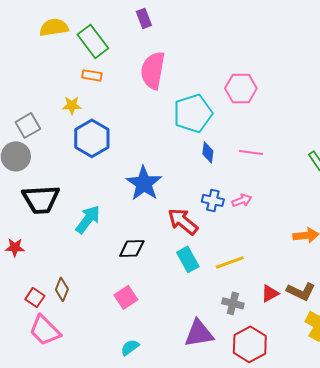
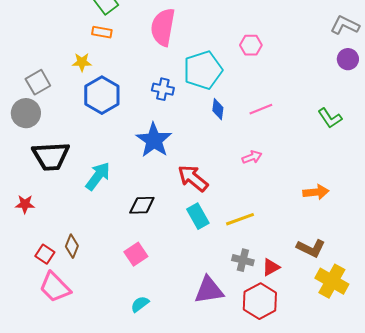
pink hexagon: (241, 88) -> (251, 45), size x0.7
pink line: (251, 152) -> (261, 109), turned -30
blue cross: (213, 200) -> (163, 89), moved
red triangle: (270, 293) -> (271, 267), moved

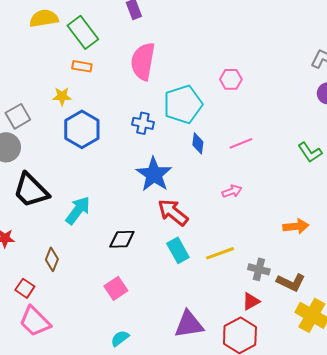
blue star: (154, 140) -> (154, 174), moved
black trapezoid: (51, 156) -> (31, 190), turned 48
brown diamond: (72, 246) -> (52, 259), moved
gray cross: (243, 260) -> (259, 269), moved

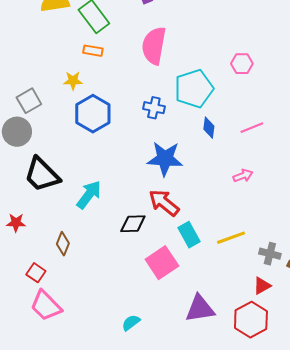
blue star: (154, 174) -> (165, 159), turned -30
red arrow: (173, 212) -> (164, 203), moved
pink square: (116, 288) -> (162, 263), moved, size x1.4

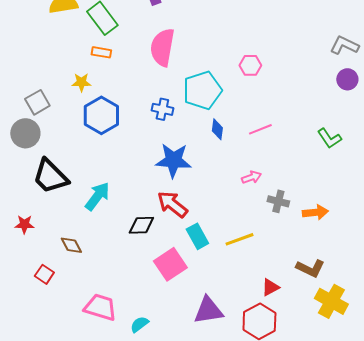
brown diamond: (63, 244) -> (71, 245), turned -50
gray cross: (270, 254) -> (278, 201), moved
pink trapezoid: (46, 306) -> (100, 307), moved, turned 152

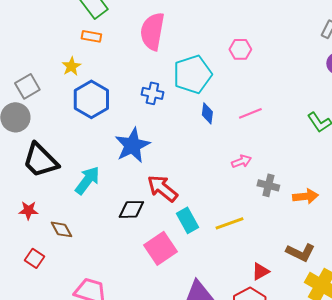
yellow star: (81, 82) -> (71, 66), turned -30
blue star: (173, 160) -> (132, 145), moved, turned -30
red star: (24, 224) -> (28, 210), moved

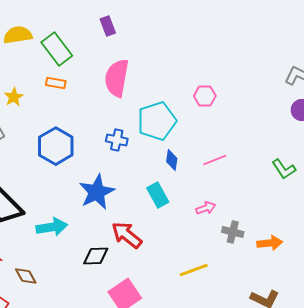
yellow star: (71, 66) -> (14, 97), moved
cyan arrow: (87, 180) -> (52, 227), turned 44
cyan rectangle: (187, 220) -> (158, 195), moved

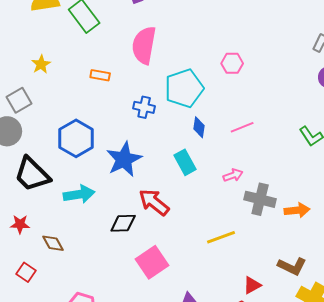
orange rectangle: (56, 83) -> (100, 75), moved
blue hexagon: (56, 146) -> (76, 138), moved
gray cross: (233, 232) -> (260, 199), size x1.4

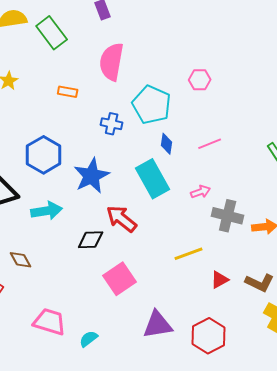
cyan pentagon: (184, 88) -> (152, 105), turned -30
cyan rectangle: (185, 162) -> (153, 179), size x1.5
red triangle: (252, 285) -> (220, 280), moved

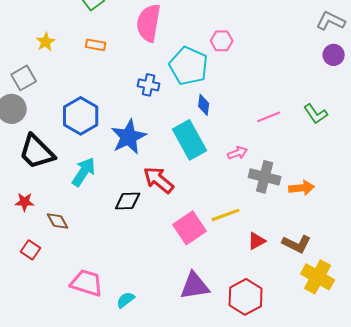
pink hexagon: (200, 80) -> (222, 41), moved
orange rectangle: (68, 92) -> (96, 45), moved
pink line: (210, 144) -> (269, 117), moved
cyan arrow: (47, 211) -> (84, 172), turned -48
pink square: (120, 279) -> (190, 228), moved

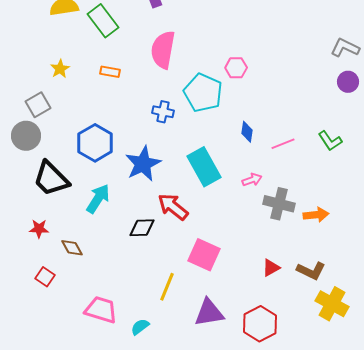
blue diamond: (204, 105) -> (247, 132), moved
yellow line: (226, 215) -> (167, 287), moved, turned -48
pink square: (190, 228) -> (204, 255), turned -32

